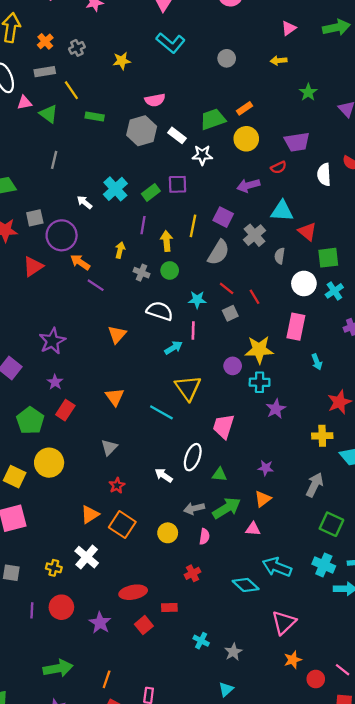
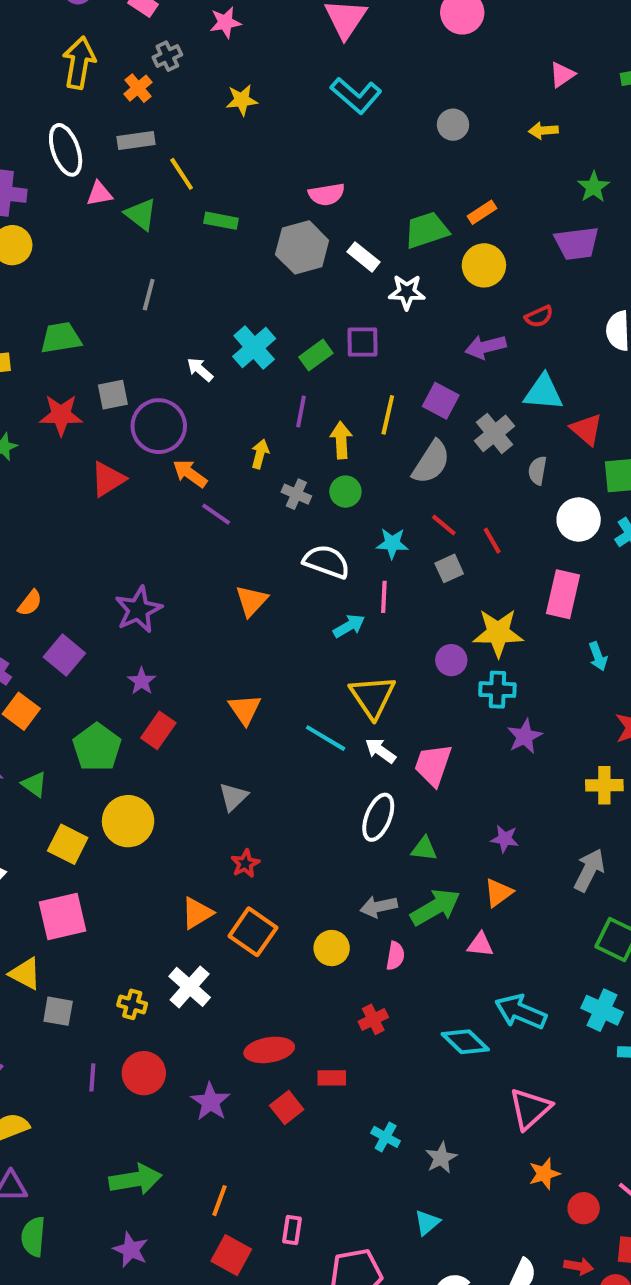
gray cross: (77, 48) -> (167, 56), moved
yellow star: (122, 61) -> (242, 100), moved
purple trapezoid: (297, 142) -> (577, 243), moved
white arrow: (164, 475) -> (380, 751), moved

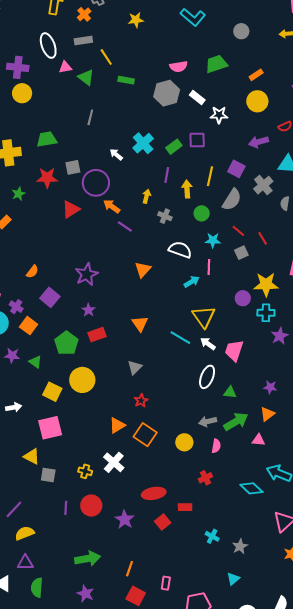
green trapezoid: (427, 230) -> (216, 64), moved
green circle: (345, 492) -> (202, 213), moved
red rectangle: (158, 730) -> (97, 335), turned 36

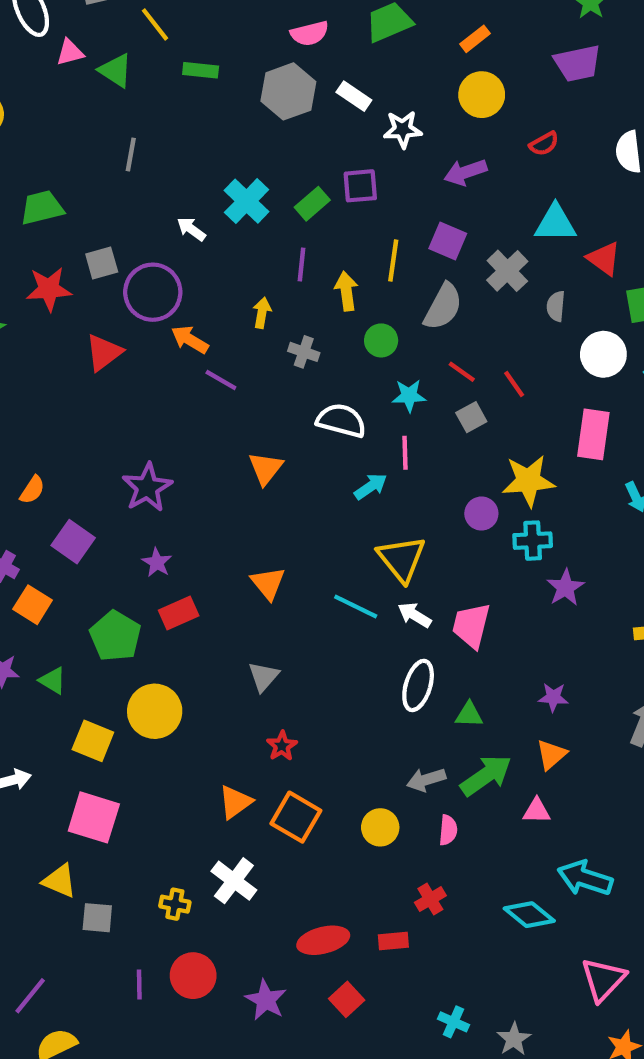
purple arrow: (259, 142) -> (465, 172), moved
pink square: (50, 428) -> (94, 817), turned 35
red rectangle: (185, 507) -> (393, 941), moved

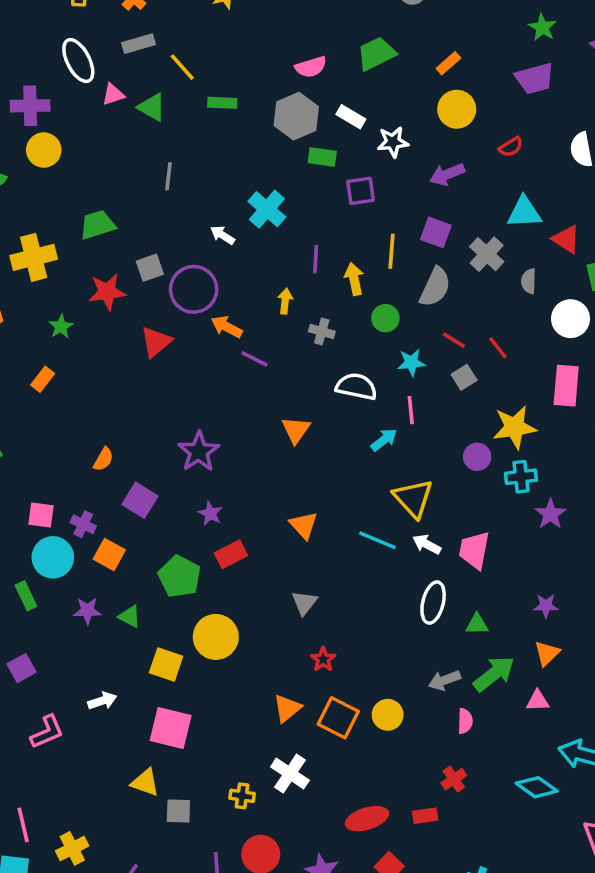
green rectangle: (312, 204) -> (322, 157), moved, turned 52
yellow circle: (380, 827) -> (388, 715), moved

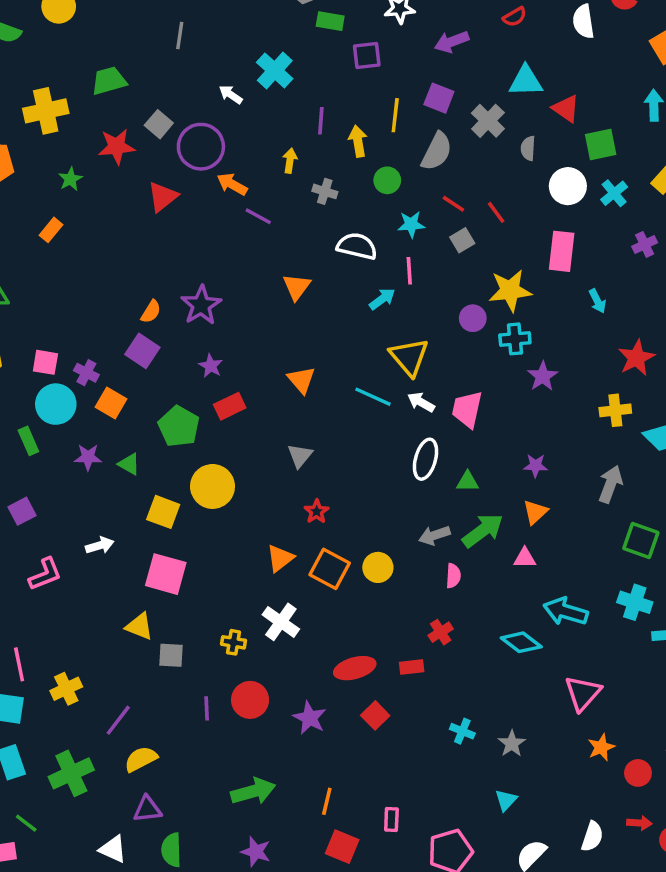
gray square: (150, 268) -> (159, 124), turned -32
orange semicircle: (103, 459) -> (151, 312), moved

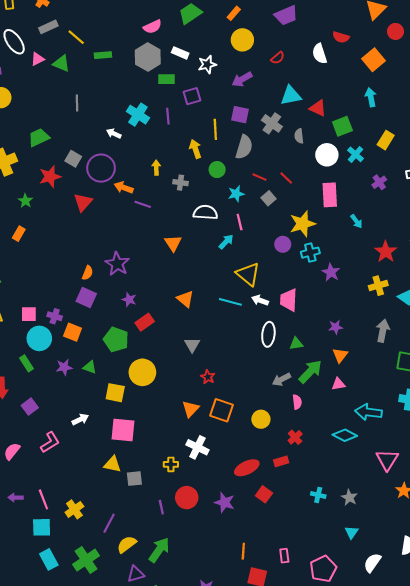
purple line: (321, 121) -> (168, 116), moved
yellow circle: (378, 567) -> (261, 419), moved
green arrow: (253, 791) -> (159, 550), moved, turned -30

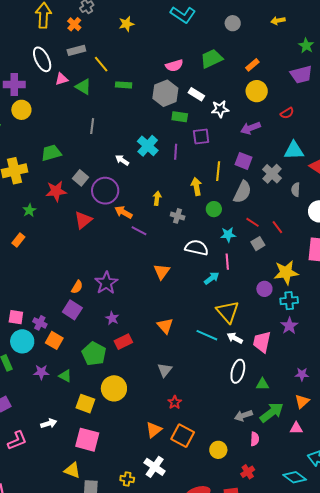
purple star: (331, 272) -> (289, 326), moved

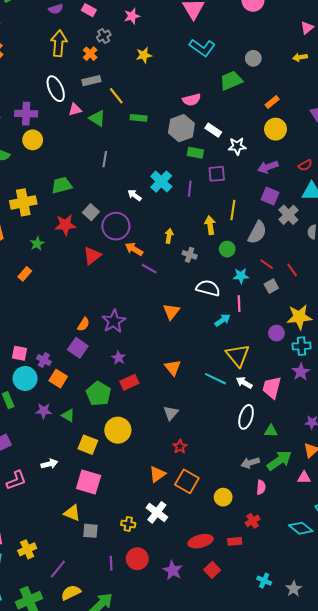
green trapezoid: (212, 59) -> (231, 81), moved
red semicircle: (287, 113) -> (305, 165), moved
purple square: (243, 161) -> (270, 196), moved

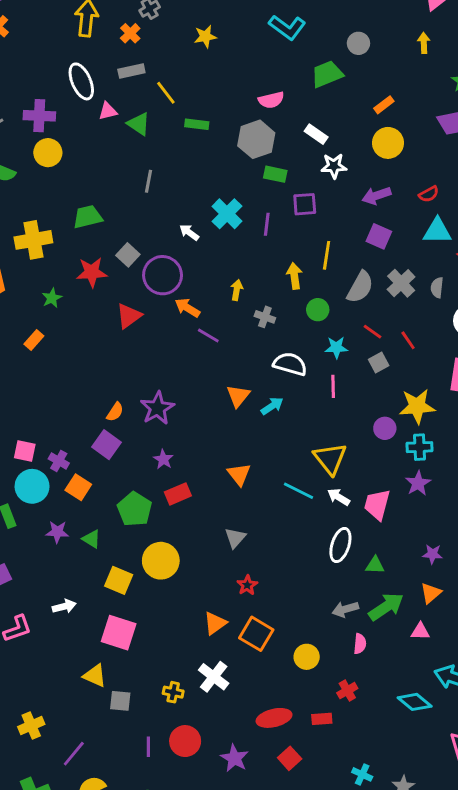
yellow arrow: (300, 57) -> (424, 43), turned 96
white rectangle: (213, 130) -> (316, 134), moved
gray cross: (288, 215) -> (401, 283), moved
cyan arrow: (222, 320) -> (272, 406), moved

